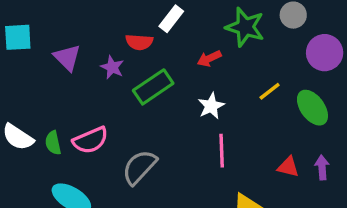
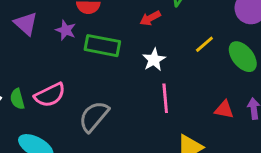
green rectangle: (153, 87) -> (102, 46), turned 48

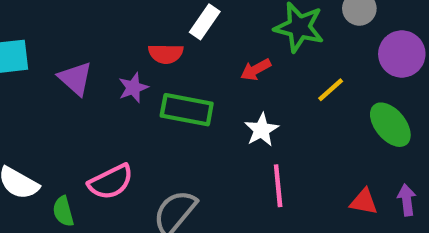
purple star: (66, 30) -> (133, 88), turned 30
yellow line: (204, 44) -> (331, 90), moved
green semicircle: (17, 99) -> (63, 211), moved

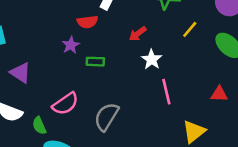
red arrow: (256, 70) -> (138, 34), moved
purple triangle: (75, 78) -> (20, 73), moved
green rectangle: (187, 110) -> (95, 62), moved, size x0.6

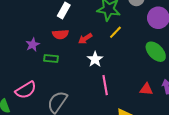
red semicircle: (87, 22) -> (60, 34), moved
yellow line: (190, 29) -> (115, 32), moved

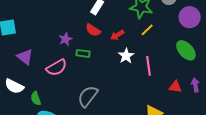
red semicircle: (60, 34) -> (93, 30), turned 35
pink line: (105, 85) -> (149, 66), moved
pink semicircle: (26, 90) -> (57, 68), moved

